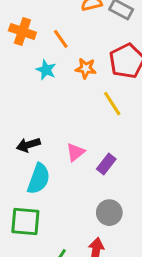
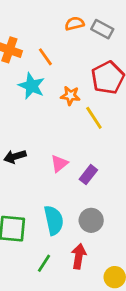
orange star: (86, 68) -> (70, 96), moved
cyan star: (46, 70) -> (32, 86), size x1.4
cyan semicircle: (39, 179) -> (54, 220), moved, turned -32

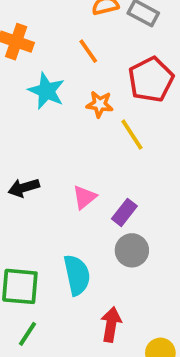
orange line: (45, 57) -> (88, 51), moved
gray circle: (91, 220) -> (132, 250), moved
green line: (44, 263) -> (28, 334), moved

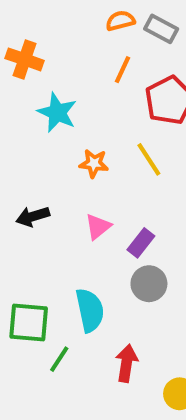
orange line: (88, 51) -> (122, 70), moved, turned 60
orange star: (100, 104) -> (94, 163), moved
green line: (28, 334) -> (59, 359), moved

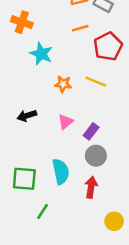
orange line: (122, 70) -> (80, 28), turned 49
yellow line: (149, 159) -> (96, 82), turned -35
green line: (59, 359) -> (42, 212), moved
red arrow: (127, 363) -> (91, 187), moved

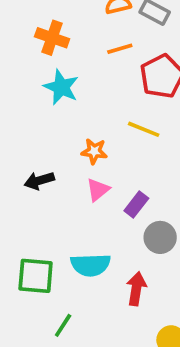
orange cross: (22, 22) -> (52, 38), moved
orange star: (63, 84) -> (94, 151), moved
gray circle: (96, 156) -> (160, 237), moved
cyan semicircle: (61, 171) -> (91, 265), turned 100

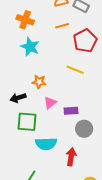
orange star: (94, 151) -> (39, 82), moved
purple rectangle: (136, 204) -> (71, 111), turned 48
green square: (36, 276) -> (27, 122), moved

